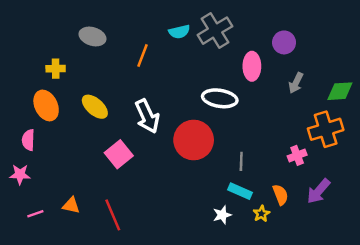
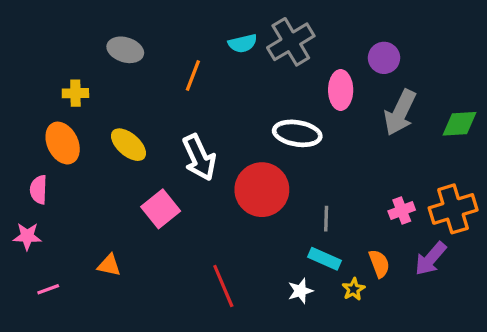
gray arrow: (296, 83) -> (400, 112), size x1.6
orange cross: (326, 129) -> (453, 209), moved
orange triangle: (71, 205) -> (109, 265), moved
red line: (113, 215) -> (223, 286), moved

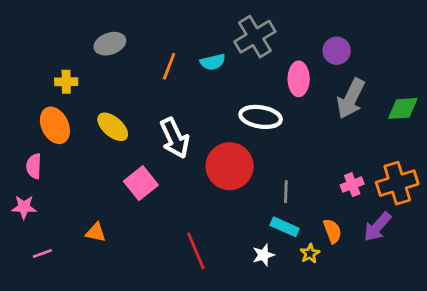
cyan semicircle: (243, 43) -> (213, 62), moved
gray ellipse: (125, 50) -> (110, 44), turned -36

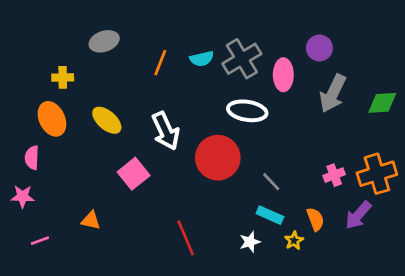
gray cross: (255, 37) -> (242, 59), moved
gray line: (286, 192) -> (271, 182), turned -45

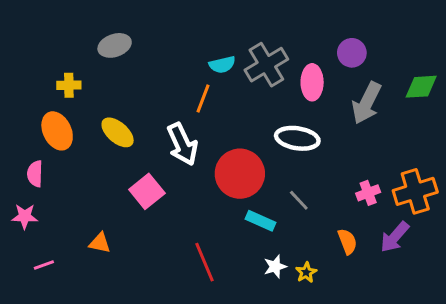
orange line: (160, 63) -> (203, 99), moved
green diamond: (382, 103) -> (421, 87), moved
white ellipse: (247, 111) -> (297, 138), moved
cyan rectangle: (270, 215) -> (260, 221), moved
yellow star: (294, 241) -> (306, 272), moved

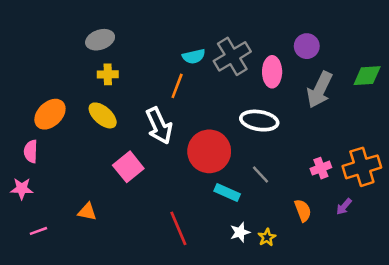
yellow cross: (69, 85) -> (108, 74), moved
orange ellipse: (57, 131) -> (50, 114), turned 72
purple arrow: (395, 237) -> (344, 207), size x0.6

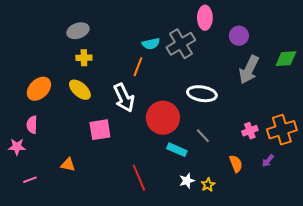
pink ellipse: (272, 72) -> (205, 18), moved
pink semicircle: (31, 151) -> (32, 125), moved
pink square: (128, 167) -> (100, 130), turned 30

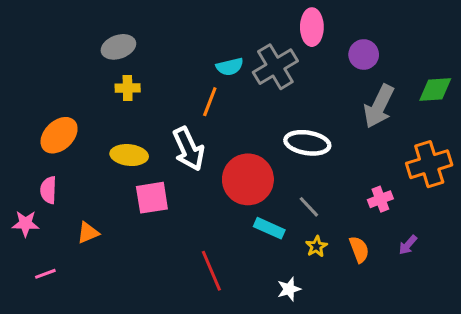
yellow ellipse: (80, 90) -> (129, 155), moved, turned -35
orange cross: (282, 130) -> (429, 164), moved
orange triangle: (68, 165) -> (88, 233), moved, turned -35
white star: (187, 181) -> (289, 289), moved
yellow star: (208, 185) -> (316, 246), moved

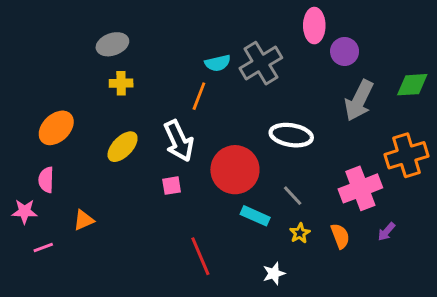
pink ellipse: (312, 27) -> (314, 26), moved
yellow ellipse: (129, 155) -> (123, 147), turned -52
pink square: (152, 198) -> (172, 186), moved, size x0.6
pink cross: (380, 199) -> (360, 188), size x1.8
pink line: (45, 274) -> (43, 248), moved

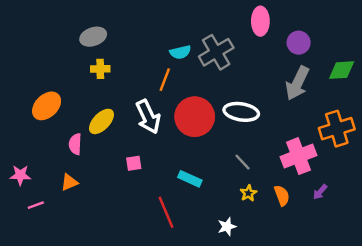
purple circle: (345, 51) -> (299, 43), moved
red circle: (235, 170) -> (195, 117), moved
pink semicircle: (46, 180) -> (75, 144), moved
pink square: (172, 186) -> (134, 163), moved
cyan rectangle: (255, 216) -> (190, 179), moved

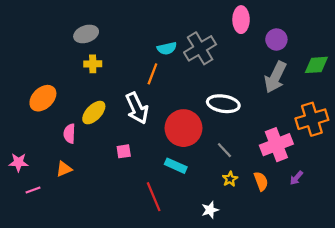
red circle: (195, 117) -> (183, 128), moved

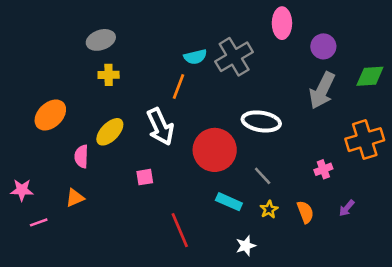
pink cross: (276, 145) -> (323, 169), size x0.5
cyan rectangle: (176, 166) -> (229, 202), moved

